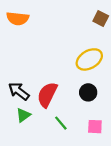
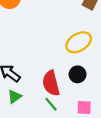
red semicircle: (47, 95) -> (51, 83), moved, turned -40

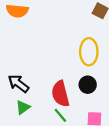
yellow ellipse: (79, 42) -> (89, 52), turned -60

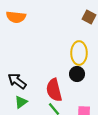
black circle: (88, 85) -> (77, 74), moved

